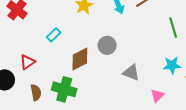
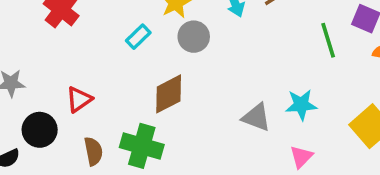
cyan rectangle: (54, 35) -> (138, 37), moved
gray circle: (107, 45) -> (194, 37), moved
cyan star: (172, 65) -> (301, 105), moved

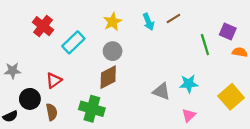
cyan rectangle: (138, 37) -> (73, 42), moved, size x1.5
gray circle: (194, 37) -> (113, 51), moved
brown semicircle: (93, 151) -> (52, 112), moved

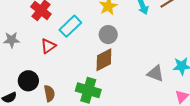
gray star: (12, 71) -> (12, 40), moved
red triangle: (54, 80) -> (48, 46), moved

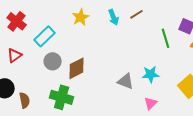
gray circle: (108, 35) -> (53, 61), moved
red triangle: (48, 46) -> (15, 55), moved

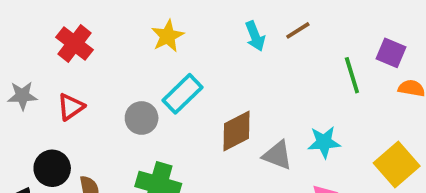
yellow star: (81, 17) -> (168, 36), moved
cyan rectangle: (45, 36) -> (182, 94), moved
brown diamond: (77, 68) -> (236, 131), moved

